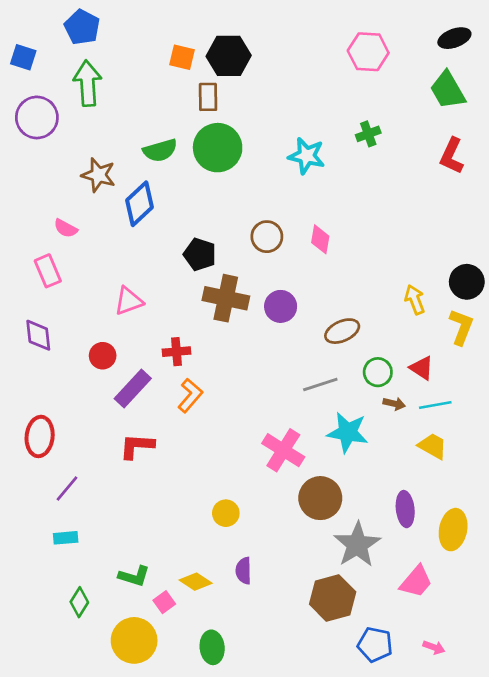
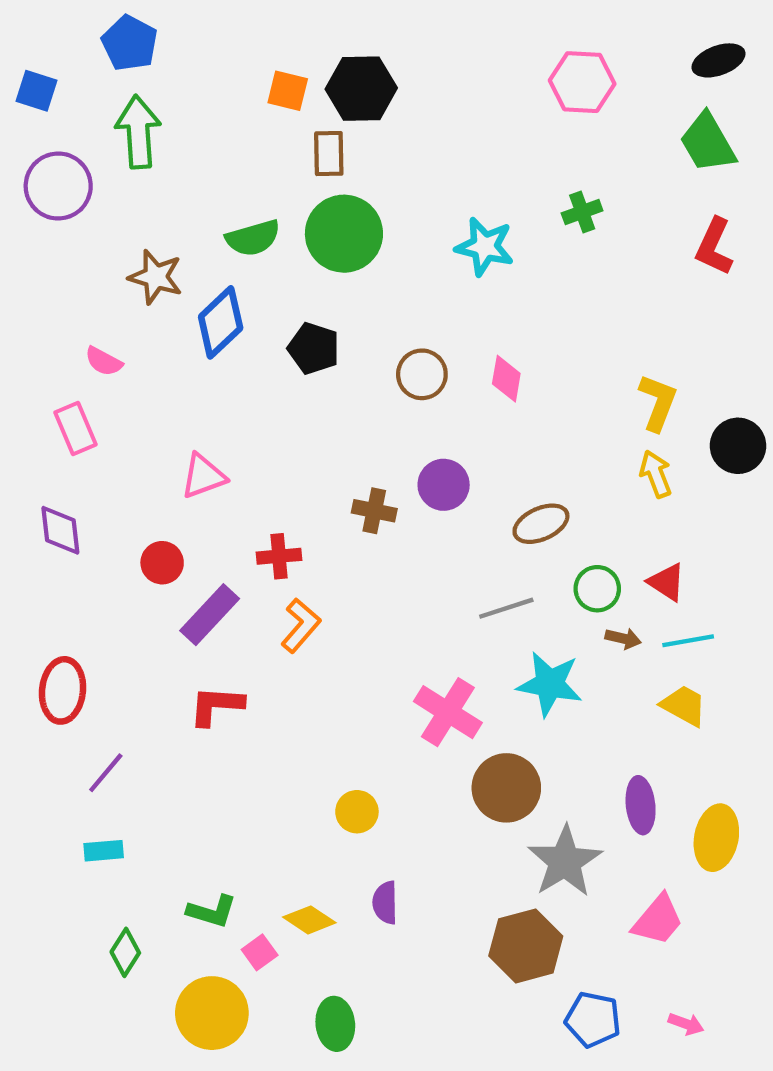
black pentagon: (200, 254) -> (314, 348), moved
brown cross: (226, 298) -> (374, 511), moved, size x0.6
yellow L-shape: (461, 327) -> (658, 403), moved

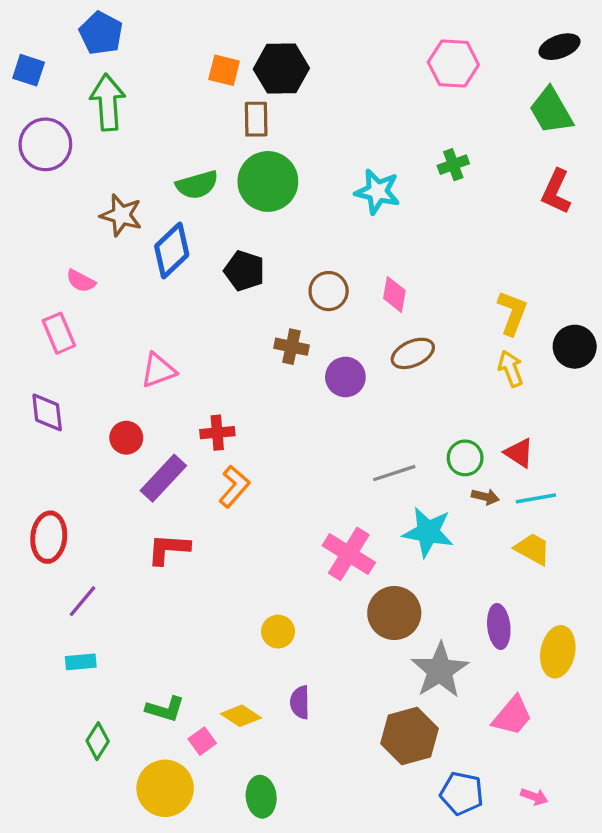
brown cross: (374, 511) -> (291, 347), moved
brown ellipse: (541, 524) -> (413, 353), moved

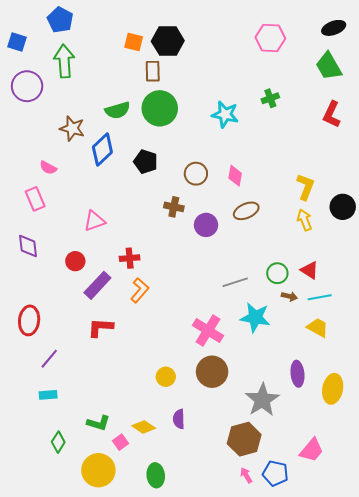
brown circle: (394, 613) -> (212, 372), moved
pink trapezoid: (512, 716) -> (312, 450), moved
pink arrow: (534, 797) -> (246, 475), moved, turned -140

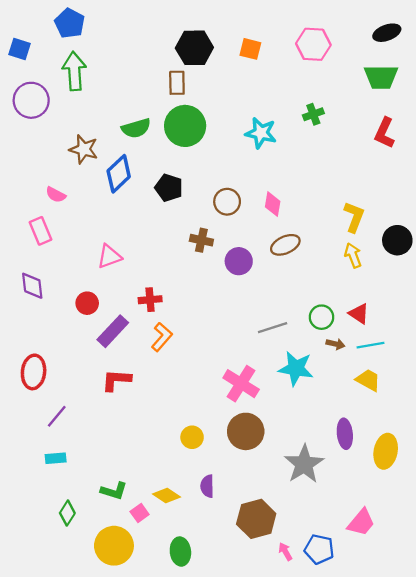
orange square: (134, 42) -> (250, 49), moved
green trapezoid: (329, 66) -> (381, 77), turned -60
brown hexagon: (244, 439) -> (256, 519), moved

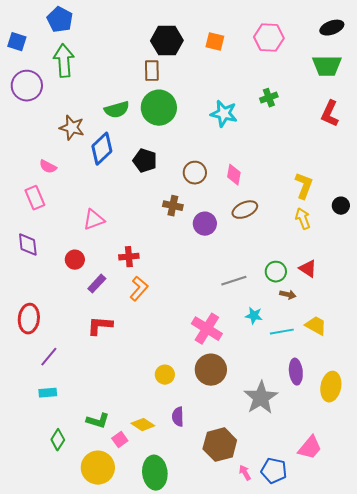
black circle: (397, 240) -> (341, 206), size x0.7
purple rectangle: (113, 331) -> (97, 284), size x0.7
cyan line: (370, 345) -> (282, 332), moved
cyan star: (296, 368) -> (254, 316), size x0.6
green ellipse: (180, 552) -> (155, 473), size x1.4

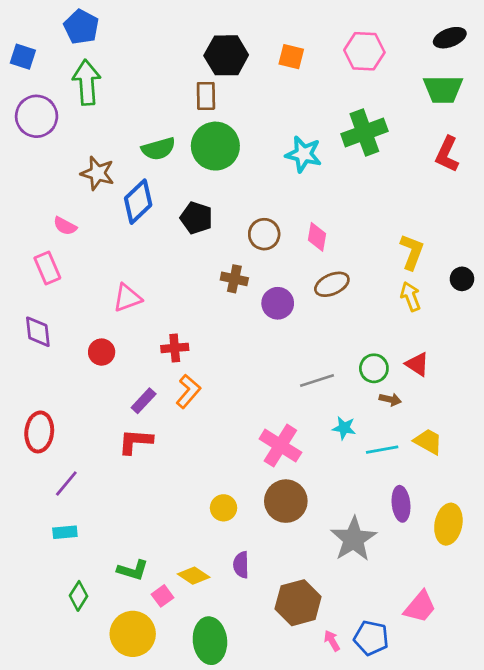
green cross: (269, 98) -> (364, 133), size x1.8
purple rectangle: (97, 284) -> (144, 401), moved

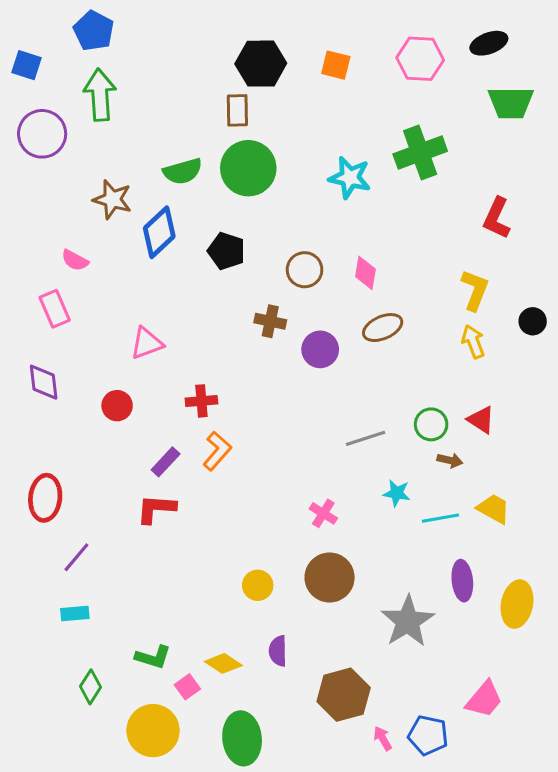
black ellipse: (450, 38) -> (489, 43), moved
red L-shape: (447, 154) -> (497, 218), moved
pink cross: (280, 446) -> (323, 513), size x0.6

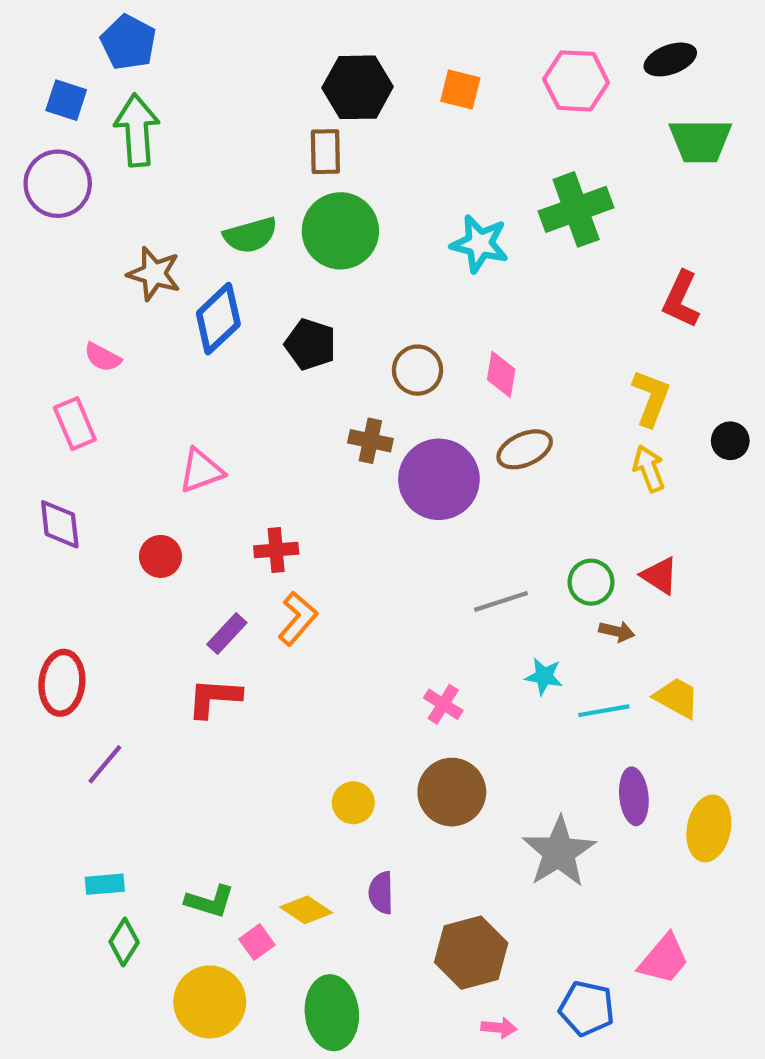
blue square: (26, 65) -> (66, 100), moved
purple circle: (320, 349) -> (439, 479), size x1.6
cyan rectangle: (75, 613) -> (105, 884), moved
pink arrow: (383, 738) -> (499, 1028), moved, turned 125

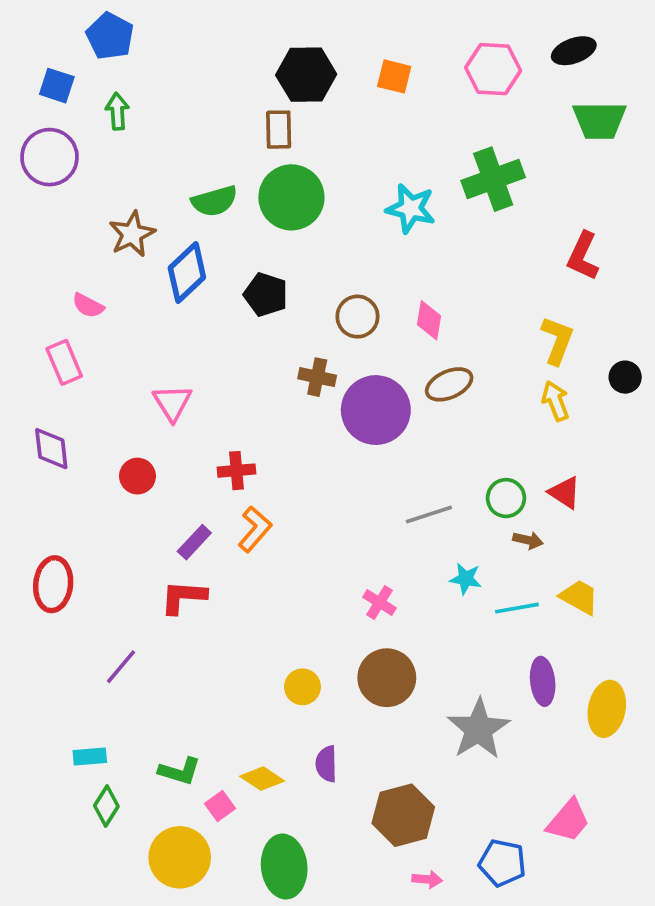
green arrow: (137, 130) -> (117, 111), size x0.6
brown star: (154, 274) -> (132, 234), turned 30
pink triangle: (201, 471) -> (172, 403), turned -42
purple line: (105, 764) -> (121, 667), moved

